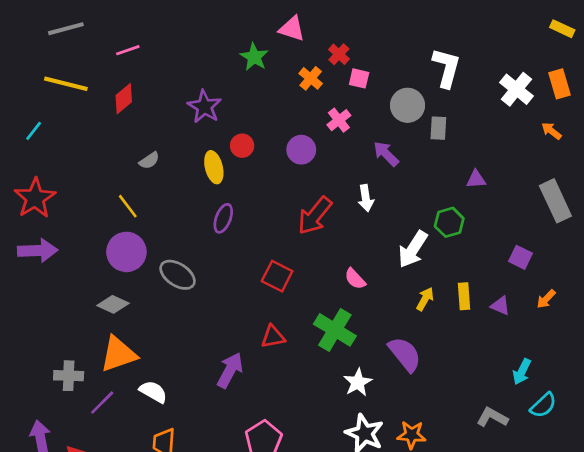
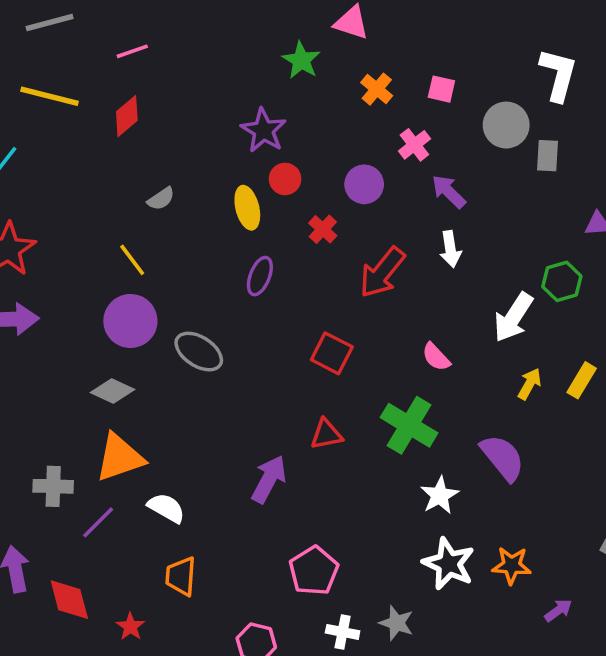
red cross: (339, 54) -> (323, 229), moved
purple star: (204, 107) -> (263, 130), moved
purple arrow: (386, 154) -> (449, 192), moved
yellow rectangle: (464, 296) -> (582, 380), turned 35

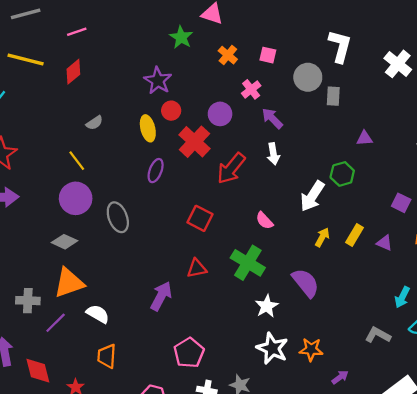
red cross: (323, 229) -> (194, 142), size x1.8
gray ellipse: (199, 352) -> (118, 217), turned 36

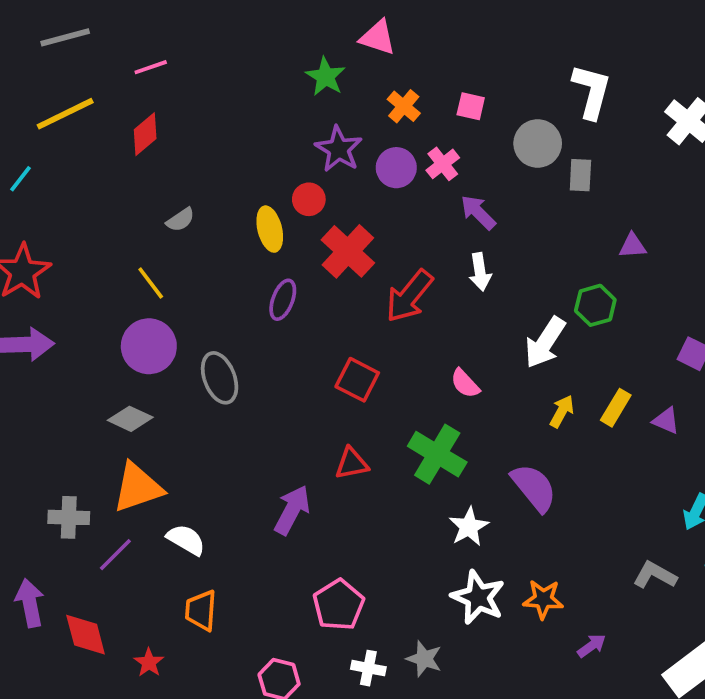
yellow line: (26, 59) -> (65, 114), turned -40
purple star: (158, 81) -> (339, 149), moved
purple circle: (220, 114) -> (396, 168), moved

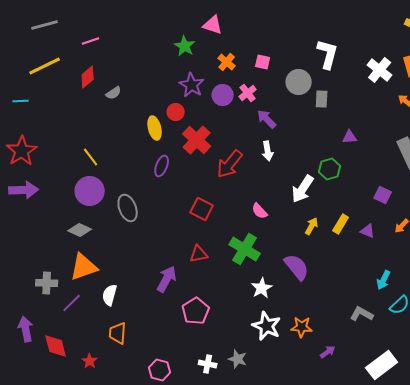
cyan line: (20, 179) -> (21, 101), turned 49
gray semicircle: (180, 220) -> (114, 93), moved
white semicircle: (186, 540) -> (110, 295), turned -105
pink pentagon: (339, 605) -> (196, 311), moved

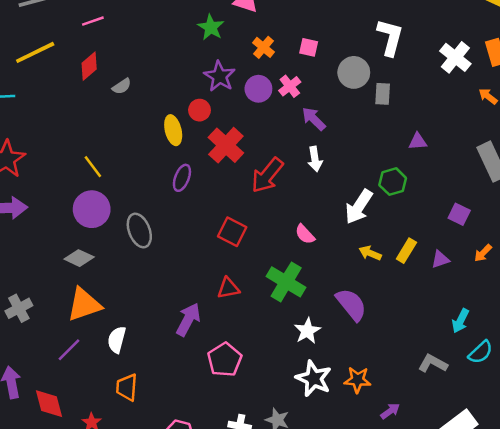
yellow arrow: (312, 226) -> (370, 253), turned -96
purple triangle: (368, 231) -> (440, 259), turned -42
gray cross: (47, 283) -> (19, 308), moved, turned -30

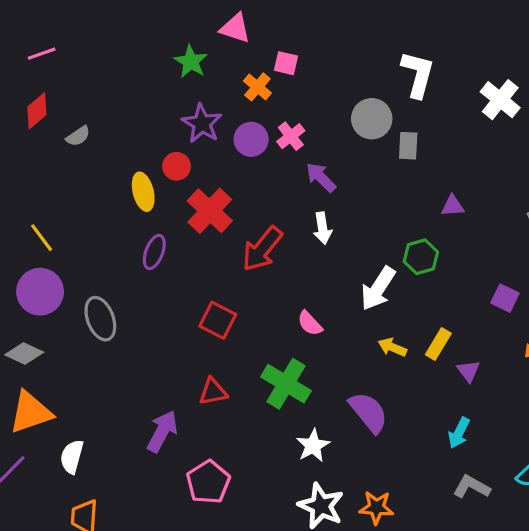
pink square: (309, 47) -> (286, 63), moved
purple triangle: (440, 259) -> (468, 371), moved, turned -48
cyan arrow: (460, 321) -> (459, 433), moved

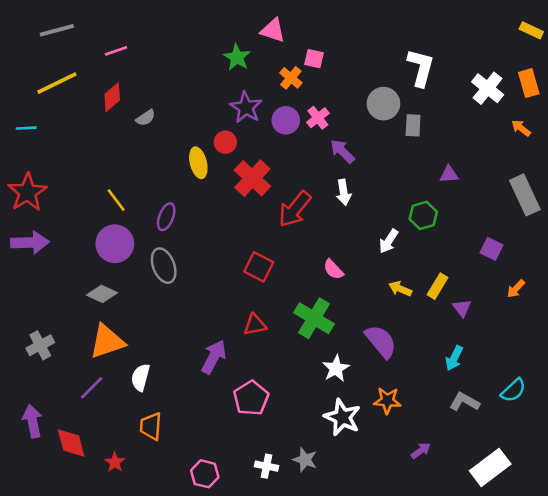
purple ellipse: (154, 252) -> (166, 217), moved
white arrow: (378, 288) -> (389, 241), size x0.7
orange star: (376, 507) -> (387, 401), moved

